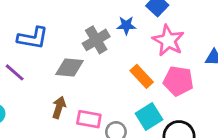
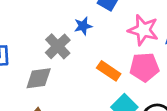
pink star: (168, 40) -> (143, 30), moved

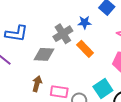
orange rectangle: (109, 71) -> (85, 49), moved

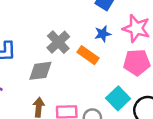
blue star: (85, 22) -> (103, 34), moved

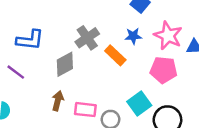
gray diamond: (40, 71) -> (65, 64), turned -30

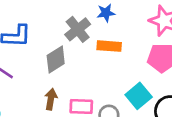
blue star: (133, 36) -> (106, 13), moved
orange rectangle: (115, 55) -> (109, 46), turned -35

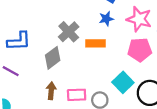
blue star: (106, 13) -> (106, 19), moved

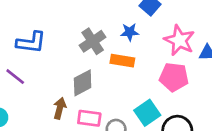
blue star: (106, 19) -> (130, 32), moved
gray diamond: (53, 58) -> (83, 83), moved

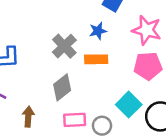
brown arrow: (60, 108) -> (28, 117), moved

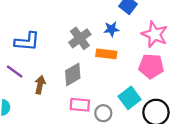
brown arrow: (28, 117) -> (40, 85), moved

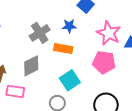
cyan square: (130, 98) -> (70, 80), moved
pink rectangle: (80, 105) -> (15, 91), moved

